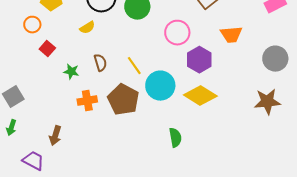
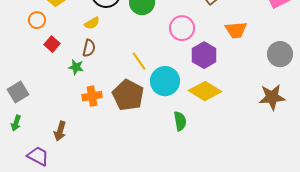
brown semicircle: (100, 63) -> (89, 48), moved, turned 30
green semicircle: (175, 138) -> (180, 121), moved

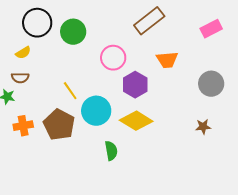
brown semicircle: (89, 48) -> (20, 78), turned 78
brown star: (272, 97) -> (203, 127), size x0.6

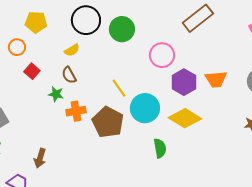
orange trapezoid: (167, 60) -> (216, 79), moved
brown semicircle: (20, 78) -> (69, 75), turned 60
orange cross: (23, 126) -> (76, 111), moved

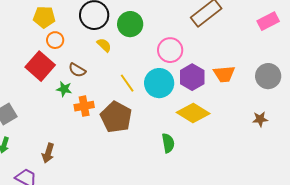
orange circle: (17, 47) -> (55, 40), moved
yellow semicircle: (72, 50) -> (104, 45), moved, turned -105
red square: (32, 71) -> (40, 66), size x1.8
brown semicircle: (69, 75) -> (77, 70), turned -30
cyan circle: (145, 108) -> (159, 83), moved

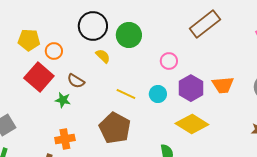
yellow pentagon: (44, 17) -> (29, 40), moved
pink circle: (170, 50) -> (169, 61), size x0.7
yellow line: (127, 83) -> (126, 94), turned -30
cyan circle: (159, 83) -> (158, 94), size x0.6
orange cross: (84, 106) -> (65, 139), moved

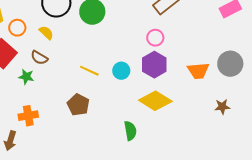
yellow semicircle: (103, 56) -> (46, 33), moved
pink circle: (169, 61) -> (155, 38), moved
orange trapezoid: (223, 85) -> (198, 71), moved
brown pentagon: (115, 128) -> (78, 105), size x0.7

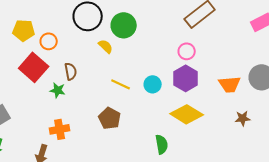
yellow semicircle: (46, 33) -> (106, 46), moved
brown semicircle: (39, 58) -> (71, 71), turned -132
brown star: (222, 107) -> (243, 118), moved

